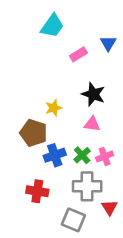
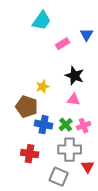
blue cross: (55, 155) -> (44, 125), turned 30

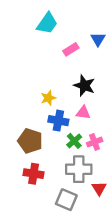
brown pentagon: (27, 107) -> (30, 141), moved
blue cross: (44, 125) -> (58, 121), moved

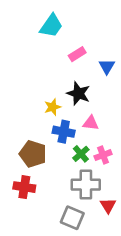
blue triangle: (98, 39) -> (107, 66), moved
black star: (84, 86) -> (78, 94), moved
red cross: (34, 174) -> (24, 187), moved

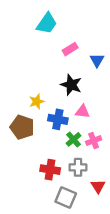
yellow star: (53, 107) -> (37, 102), moved
brown pentagon: (33, 154) -> (22, 127), moved
gray cross: (86, 185) -> (78, 167), size x0.7
red cross: (24, 187) -> (50, 170), moved

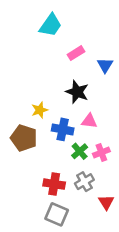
gray cross: (78, 167) -> (84, 182), turned -30
gray square: (66, 197) -> (57, 214), moved

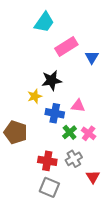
pink rectangle: (76, 53) -> (66, 47), size x1.5
black star: (77, 92) -> (52, 80), moved, turned -30
brown pentagon: (24, 138) -> (16, 132), moved
pink cross: (101, 152) -> (89, 133), turned -32

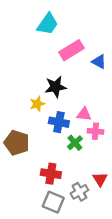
blue triangle: (92, 57) -> (99, 62), turned -32
pink cross: (89, 133) -> (95, 131), moved, turned -32
gray cross: (74, 159) -> (79, 192), moved
red triangle: (93, 177) -> (100, 179), moved

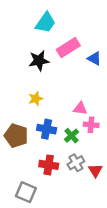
black star: (56, 87) -> (39, 61), moved
blue cross: (59, 122) -> (47, 129), moved
gray cross: (79, 192) -> (76, 163), moved
gray square: (53, 202) -> (26, 192), moved

